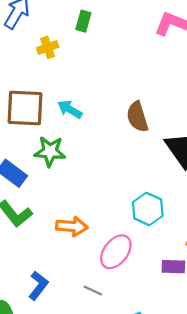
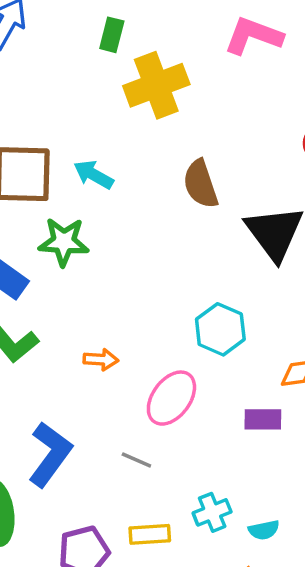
yellow cross: (48, 47) -> (156, 85), moved, size x1.8
orange arrow: (72, 226) -> (101, 360), size x0.7
blue L-shape: (38, 286) -> (50, 454), size x1.4

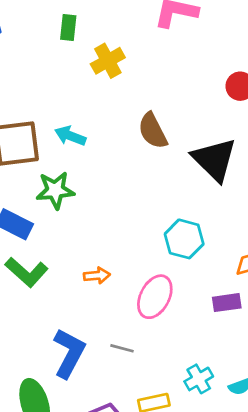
yellow cross: (156, 85) -> (108, 61), size x0.7
gray line: (136, 460) -> (122, 348), moved

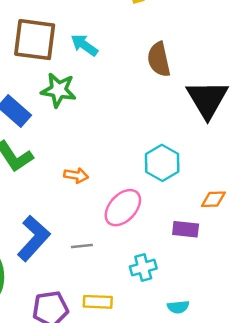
gray line: (122, 348) -> (82, 246), turned -35
cyan cross: (199, 379) -> (143, 268), moved

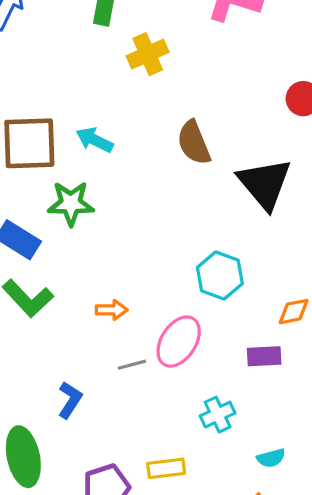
blue L-shape: (34, 238) -> (70, 400), size x0.6
gray line: (82, 246) -> (132, 365), moved

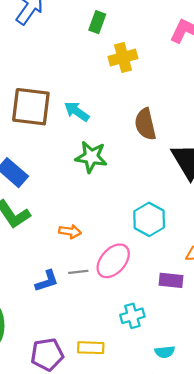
green star: (71, 203) -> (91, 157), moved
blue L-shape: (70, 400) -> (47, 281), moved, turned 30

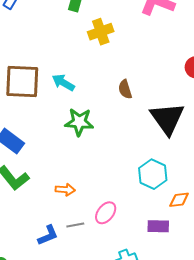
brown semicircle: (145, 124) -> (125, 89), size x0.7
cyan hexagon: (149, 219) -> (153, 174), moved
pink ellipse: (113, 261) -> (106, 213), size x0.7

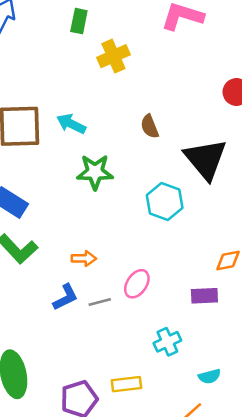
cyan hexagon: (153, 174) -> (165, 202), moved
blue L-shape: (48, 235) -> (65, 297), moved

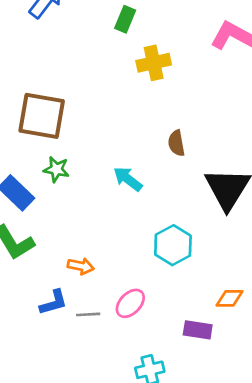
cyan arrow: (71, 124) -> (128, 179), moved
green star: (95, 172) -> (56, 169), moved, size x0.7
cyan hexagon: (165, 202) -> (173, 245), moved

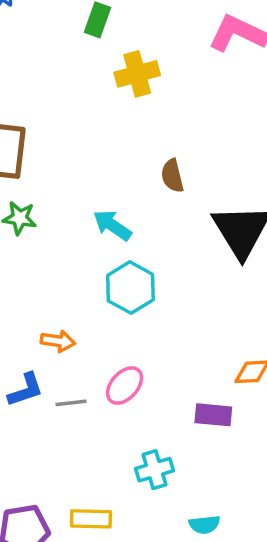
cyan hexagon: (173, 245) -> (130, 288), moved

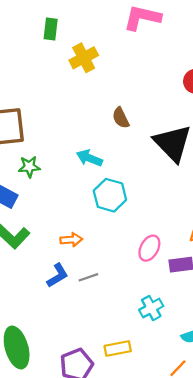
pink ellipse: (125, 386) -> (149, 248), moved

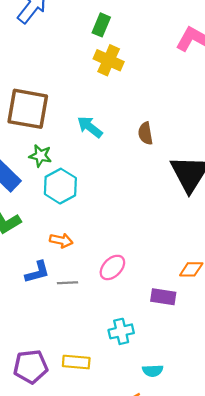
yellow cross: (84, 58) -> (109, 60), moved, turned 36
cyan arrow: (89, 158) -> (90, 127), moved
cyan hexagon: (110, 195) -> (60, 186), moved
pink ellipse: (149, 248) -> (112, 267), moved

